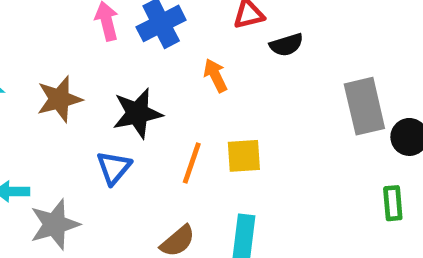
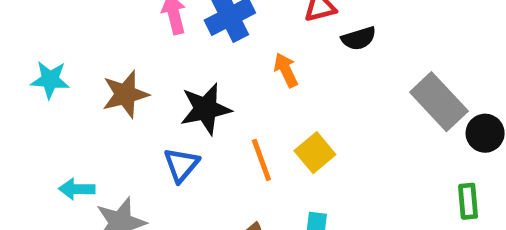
gray rectangle: (364, 106) -> (439, 102), turned -30
yellow square: (244, 156) -> (315, 153), turned -36
orange line: (192, 163) -> (261, 160), turned -39

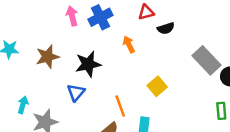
yellow square: (315, 153) -> (157, 86), moved
orange line: (261, 160) -> (120, 106), moved
cyan arrow: (77, 189) -> (23, 105), turned 105

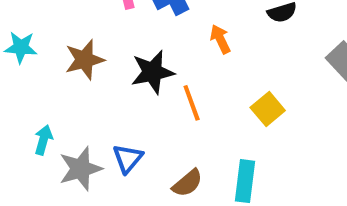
blue triangle: (76, 92) -> (128, 158), moved
orange line: (120, 106) -> (192, 103), moved

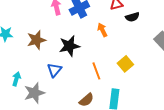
orange line: (192, 103) -> (96, 71), moved
blue triangle: (128, 158) -> (54, 70), moved

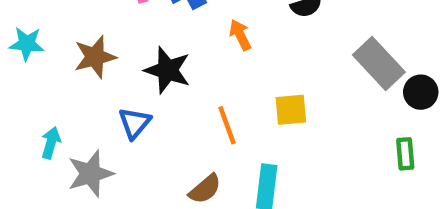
black star: (69, 46) -> (168, 70), turned 30
yellow square: (125, 64) -> (291, 110), turned 35

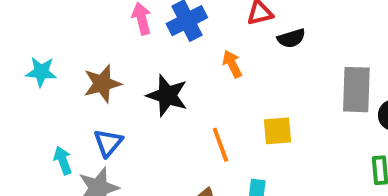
gray rectangle: (379, 64) -> (356, 90), turned 45
blue triangle: (135, 123) -> (108, 143), moved
cyan arrow: (51, 143) -> (63, 160), turned -36

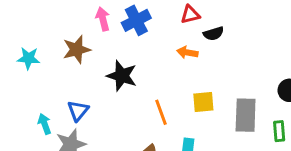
orange arrow: (232, 64) -> (187, 52), moved, turned -54
brown star: (102, 84) -> (77, 50), moved
gray rectangle: (356, 90) -> (246, 115), moved

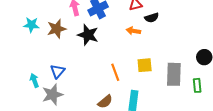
cyan star: (28, 58) -> (31, 25), moved
black star: (122, 76) -> (88, 35), moved

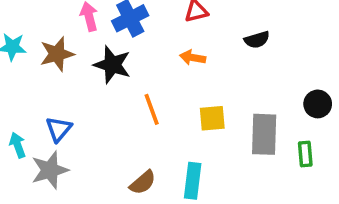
black semicircle: (152, 18) -> (257, 40), moved
orange line: (115, 72) -> (152, 109), moved

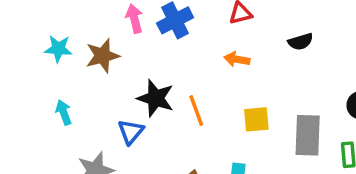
black star: (112, 65) -> (156, 98), moved
blue triangle: (59, 129) -> (131, 132), moved
cyan arrow: (18, 145) -> (64, 112), moved

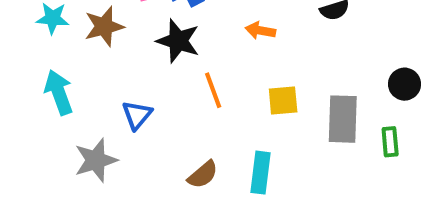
black star: (156, 98) -> (178, 41), moved
cyan arrow: (64, 112) -> (59, 92), size x1.5

